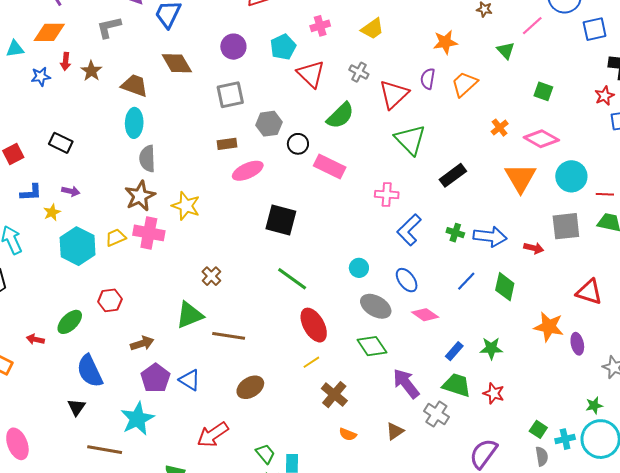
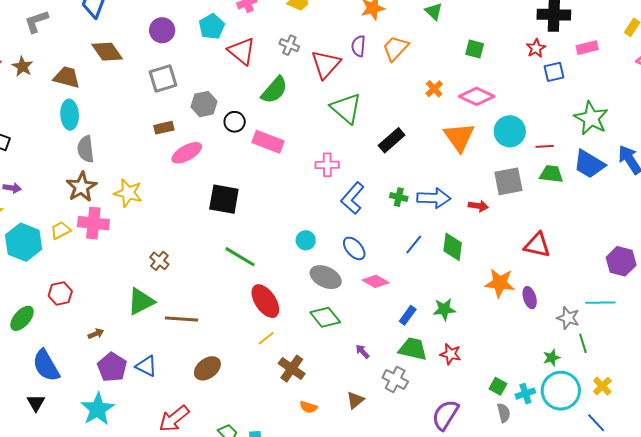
brown arrow: (142, 343) -> (96, 334), size x0.7
purple arrow: (406, 383) -> (362, 352), size x0.5

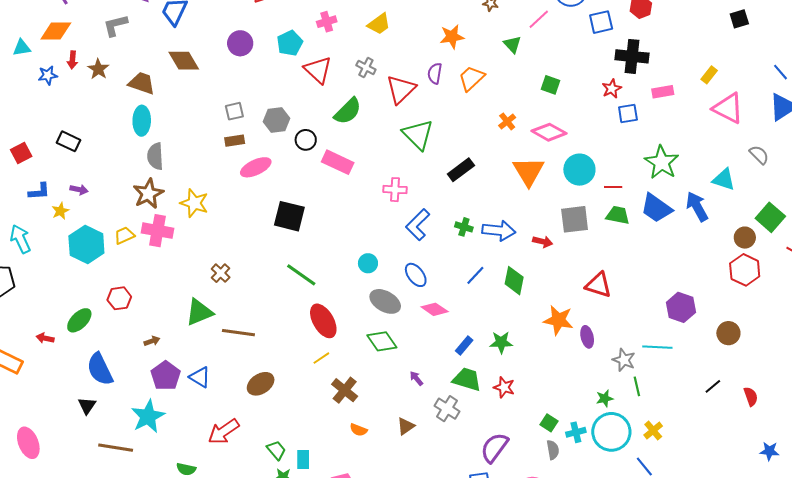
gray square: (163, 78) -> (234, 111), moved, size x0.7

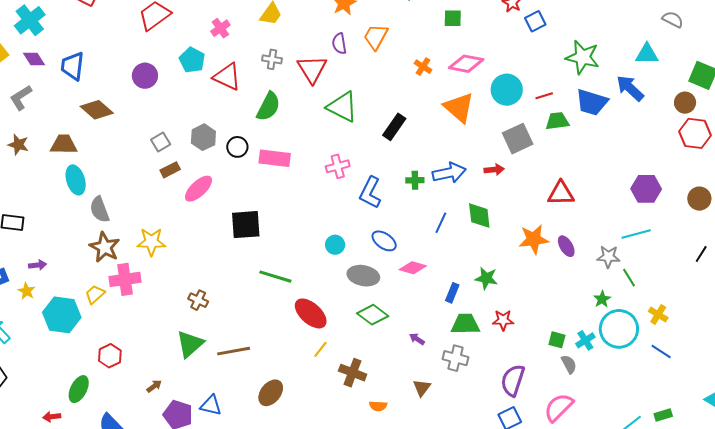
green star: (501, 342) -> (486, 278), turned 30

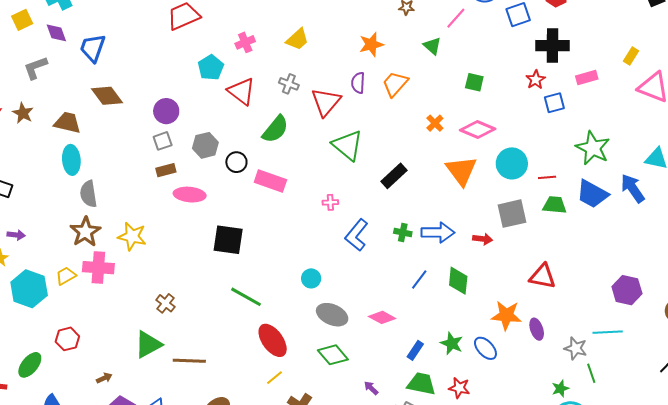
purple circle: (145, 76) -> (166, 111), moved
pink cross: (338, 166) -> (330, 202), size x0.7
pink ellipse: (198, 189) -> (190, 195), turned 36
blue ellipse: (384, 241) -> (485, 348), moved

